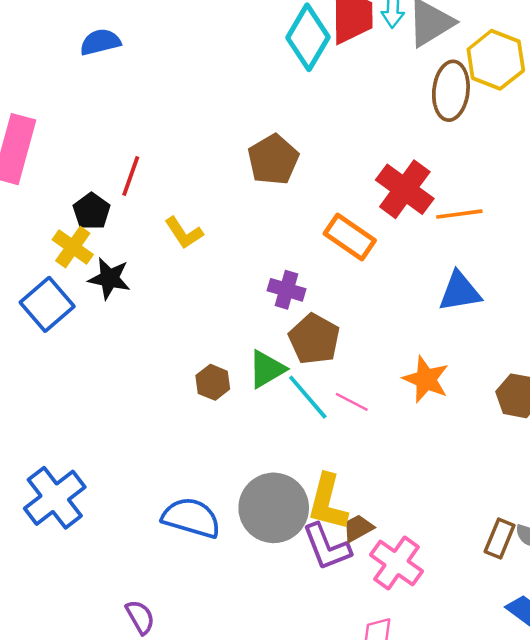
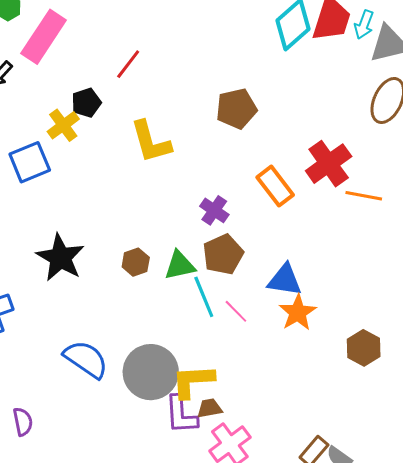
red line: (131, 176) -> (128, 64), moved
yellow L-shape: (184, 233) -> (151, 142), size x1.5
black star: (109, 278) -> (60, 258), moved, size x1.4
blue triangle: (460, 292) -> (285, 280), moved
yellow L-shape: (328, 502) -> (193, 381), turned 54

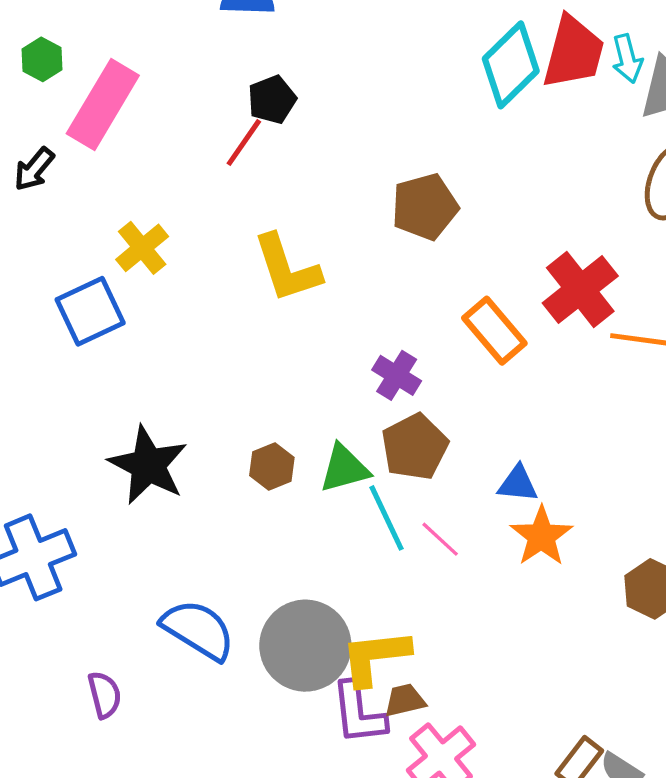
cyan arrow: (364, 25) -> (627, 59), turned -32
black pentagon: (86, 103) -> (272, 100), moved
blue triangle: (285, 280) -> (518, 484), size x0.7
purple semicircle: (23, 422) -> (105, 695), moved

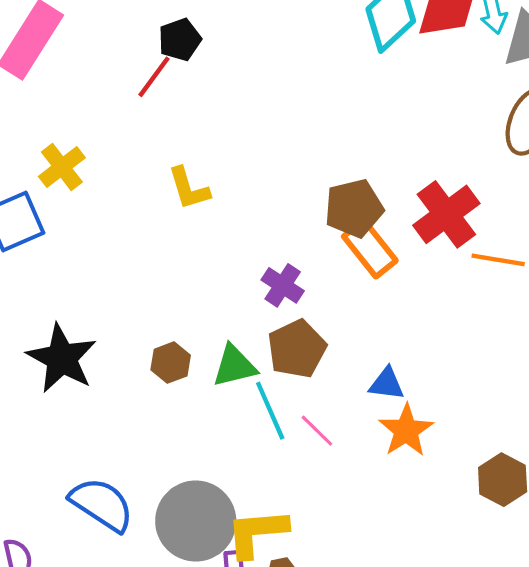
brown pentagon: (425, 207) -> (354, 208), moved
yellow L-shape: (287, 268) -> (189, 188), size x0.7

